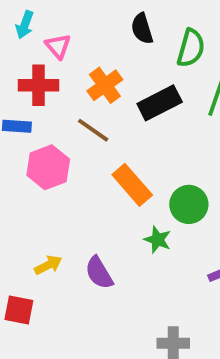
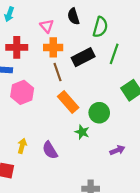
pink triangle: (58, 46) -> (47, 26), moved
orange cross: (105, 85) -> (53, 47), turned 36
brown line: (93, 130) -> (57, 72), moved, turned 36
yellow arrow: (48, 265) -> (22, 146), turned -48

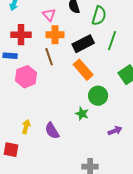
brown line: (57, 72) -> (49, 57), moved
orange rectangle: (68, 102) -> (83, 70), moved

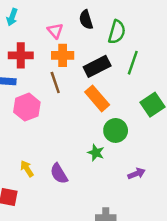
yellow arrow: (26, 127) -> (27, 169), turned -48

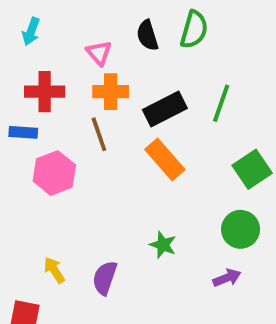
green semicircle: (117, 32) -> (194, 30), moved
green circle: (116, 130) -> (241, 229), moved
purple semicircle: (59, 174) -> (105, 278), turned 50

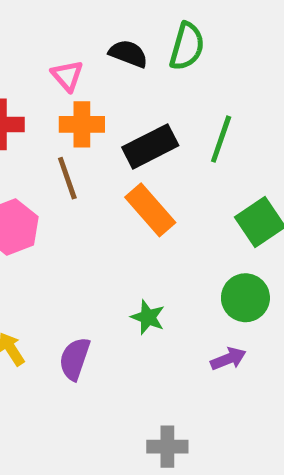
black semicircle: (147, 35) -> (128, 54), turned 128

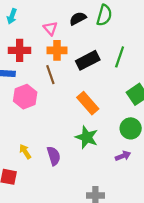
black semicircle: (128, 54) -> (78, 19), turned -49
orange rectangle: (150, 210) -> (88, 103), moved
green star: (148, 317) -> (87, 137), size x1.5
purple semicircle: (75, 359) -> (54, 156), turned 144

